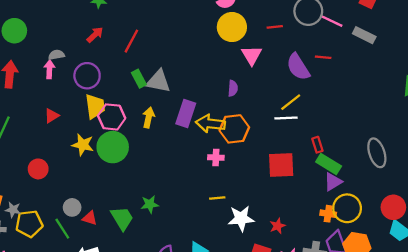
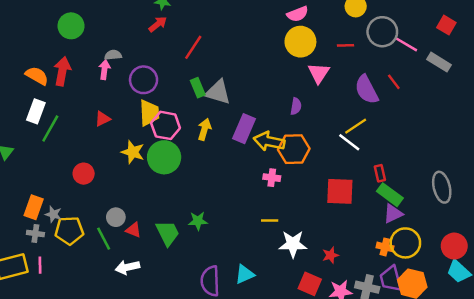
red arrow: (95, 35) -> (158, 24), moved
red line: (323, 57) -> (394, 82), turned 42
white line: (286, 118) -> (349, 142), turned 35

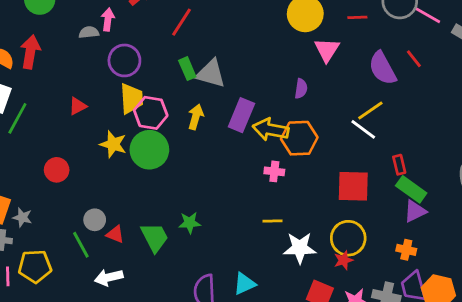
pink arrow: (104, 70) -> (108, 20), moved
yellow pentagon: (69, 230) -> (35, 266), moved
yellow circle: (405, 243) -> (348, 238), moved

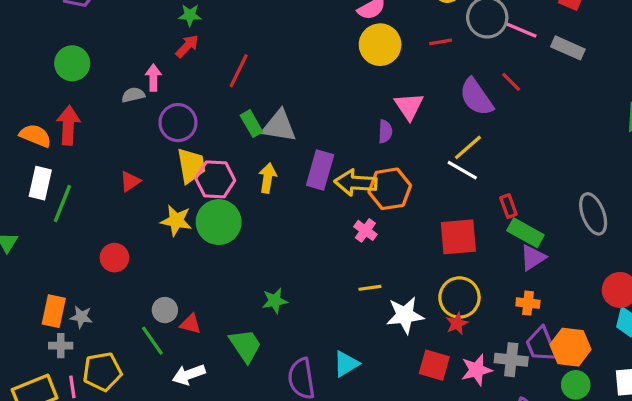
pink triangle: (327, 50) -> (409, 106), moved
pink cross: (274, 171) -> (365, 230), turned 36
green trapezoid: (155, 237) -> (245, 346), moved

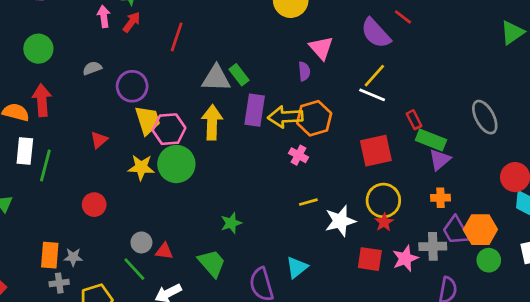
pink arrow: (153, 78) -> (104, 17), moved
green rectangle: (251, 124) -> (239, 75), moved
yellow arrow: (268, 178) -> (212, 122), size x1.4

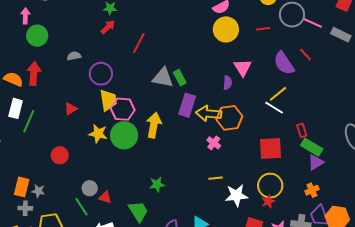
pink arrow: (104, 17) -> (25, 16), moved
yellow arrow: (212, 122) -> (154, 125), moved
orange cross: (441, 198) -> (312, 190), turned -32

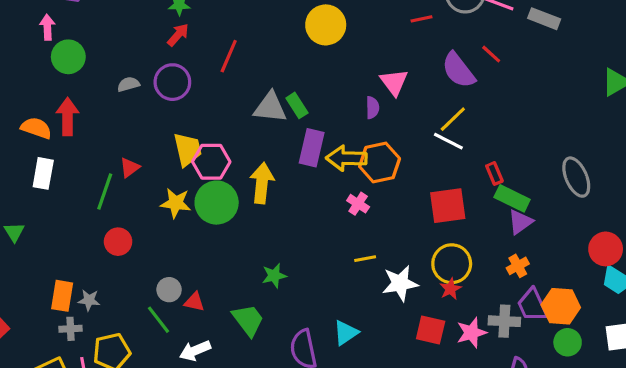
yellow circle: (226, 29) -> (326, 25), moved
purple circle: (101, 74) -> (172, 82), moved
green line: (29, 121) -> (105, 191), moved

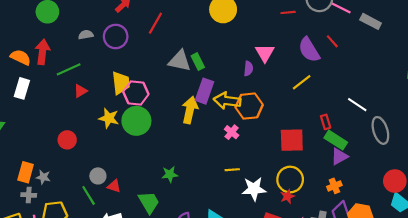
white line: (448, 141) -> (357, 105), moved
yellow arrow: (262, 183) -> (190, 110), moved
green line: (105, 191) -> (69, 69), moved, turned 40

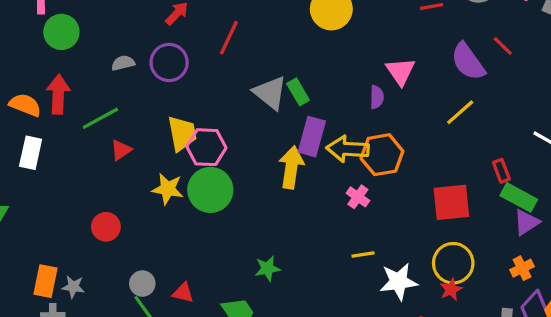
gray triangle: (180, 61) -> (270, 93), turned 30
gray circle: (98, 176) -> (142, 284), moved

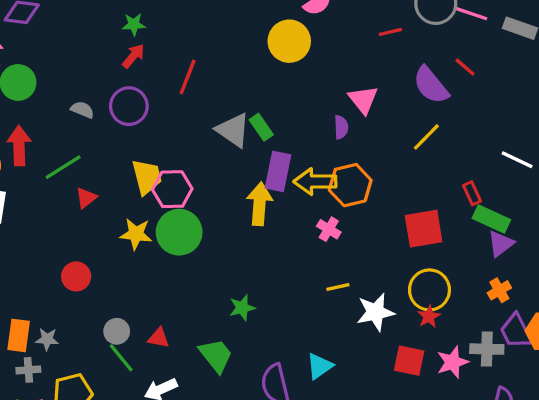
gray semicircle: (123, 63) -> (82, 110), turned 40

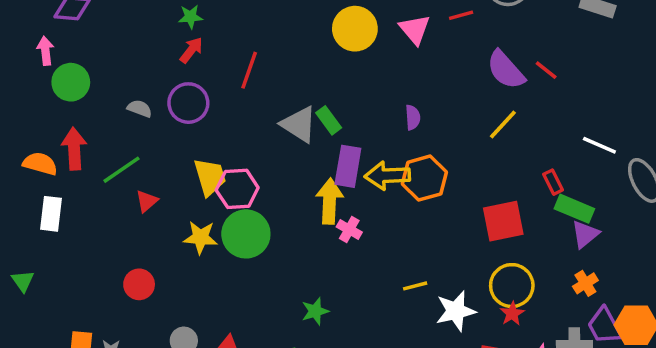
red line: (465, 67) -> (546, 70), moved
pink triangle: (363, 100) -> (415, 29), moved
pink cross: (329, 229) -> (349, 229), moved

